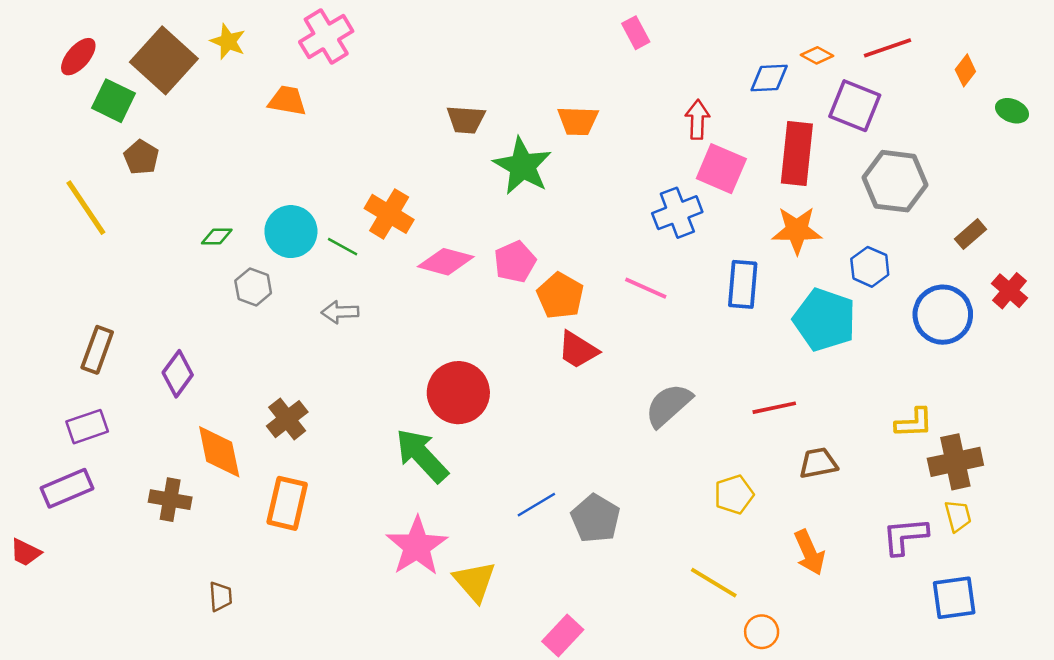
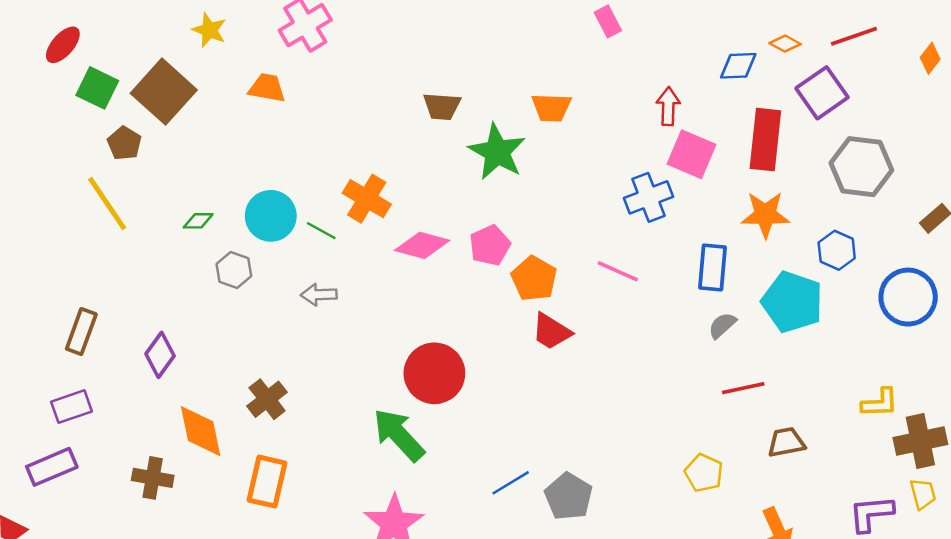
brown square: (164, 60) -> (164, 92), moved
purple square: (855, 106) -> (822, 93), turned 33
yellow line: (86, 208) -> (107, 204), moved
gray semicircle: (668, 405) -> (722, 325), moved, size x0.6
yellow pentagon: (734, 495) -> (704, 473), turned -30

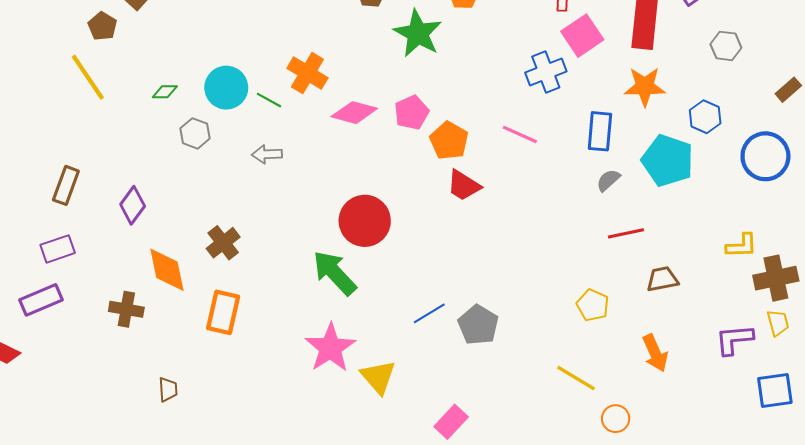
pink square: (692, 154) -> (582, 36), turned 33
gray hexagon: (861, 167) -> (726, 46), size x0.6

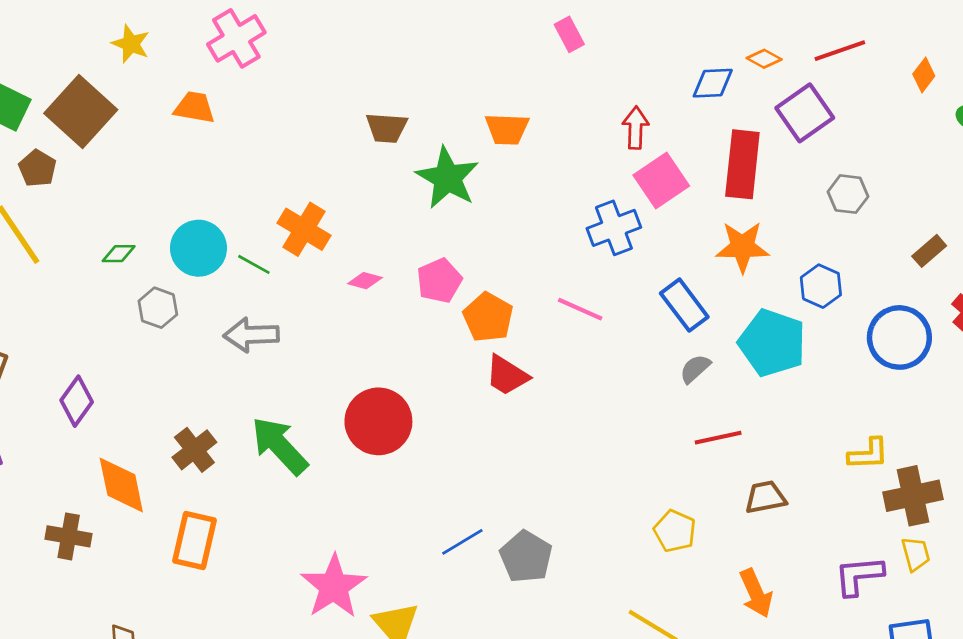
pink diamond: (354, 113) -> (365, 281), size x0.6
blue rectangle: (600, 131) -> (684, 305), turned -42
gray arrow: (267, 154) -> (251, 335), size x1.4
green arrow: (335, 273) -> (280, 446), moved

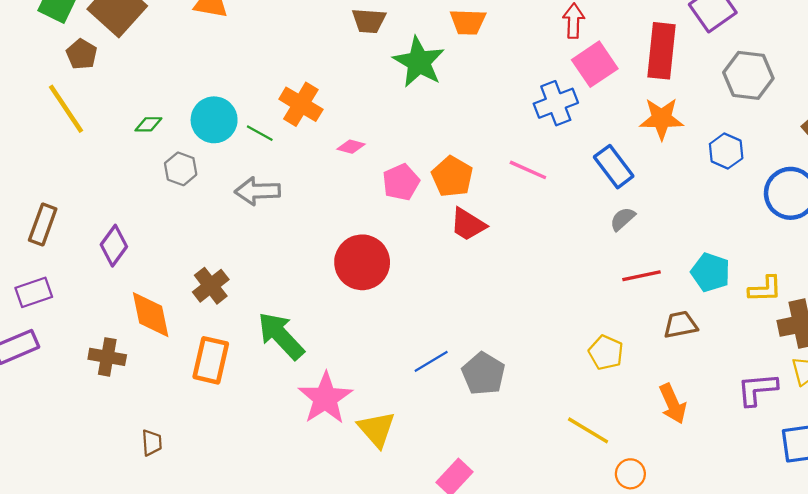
gray hexagon: (848, 194) -> (748, 75), size x1.5
pink pentagon: (439, 281) -> (401, 182), moved
cyan pentagon: (772, 343) -> (711, 272), moved, size x0.7
green arrow: (280, 446) -> (281, 336), moved

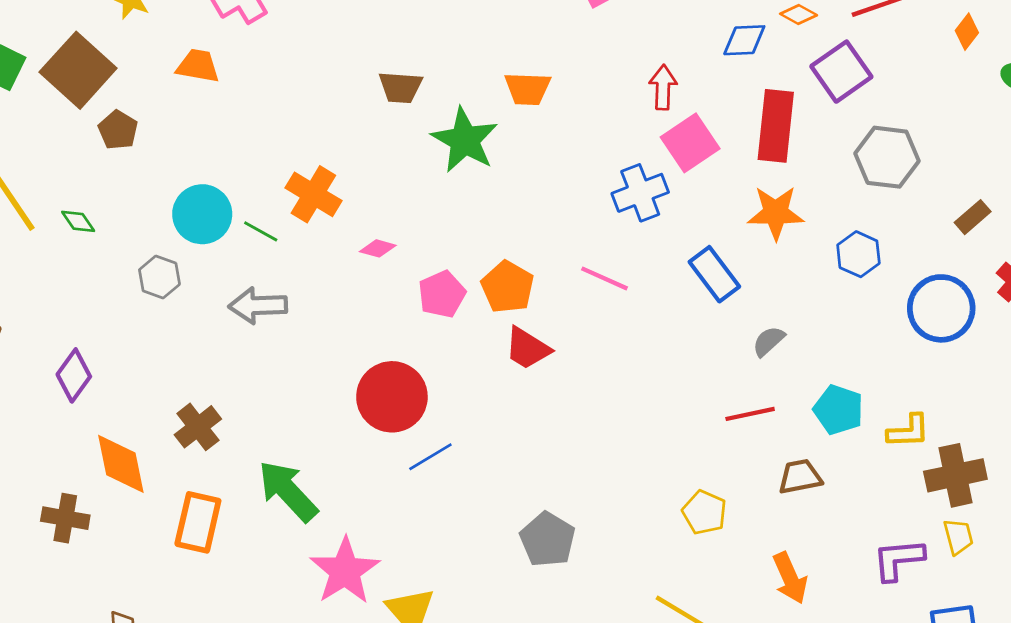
brown pentagon: (82, 54) -> (118, 130), moved
green diamond: (148, 124) -> (78, 221), moved, turned 56
gray semicircle: (623, 219) -> (769, 341), moved
blue line: (431, 361) -> (430, 457), moved

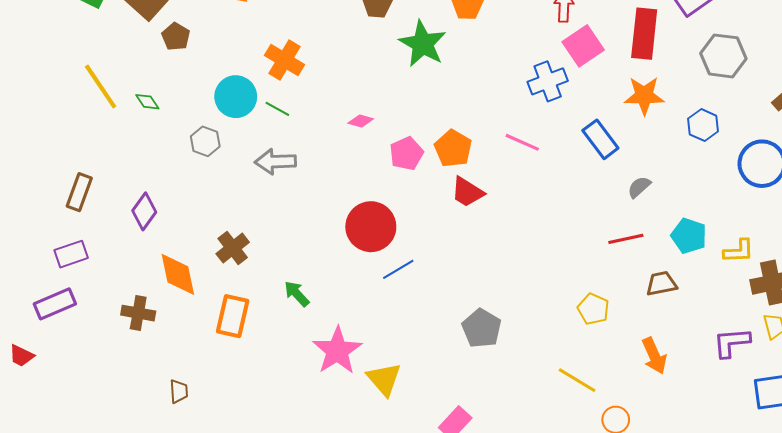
orange cross: (313, 194) -> (284, 60), moved
green arrow: (288, 491) -> (297, 294), size x0.6

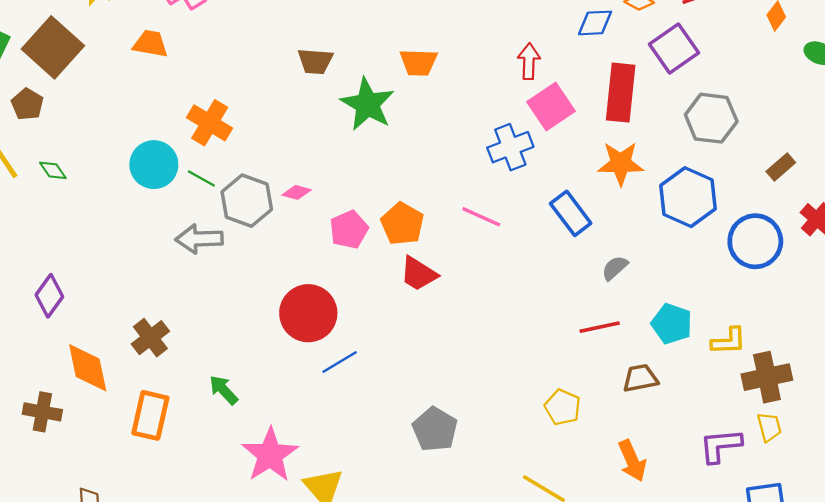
brown pentagon: (176, 37) -> (27, 104), moved
blue hexagon: (703, 125) -> (688, 197), size x1.6
gray hexagon: (205, 141) -> (247, 201), moved, size x1.5

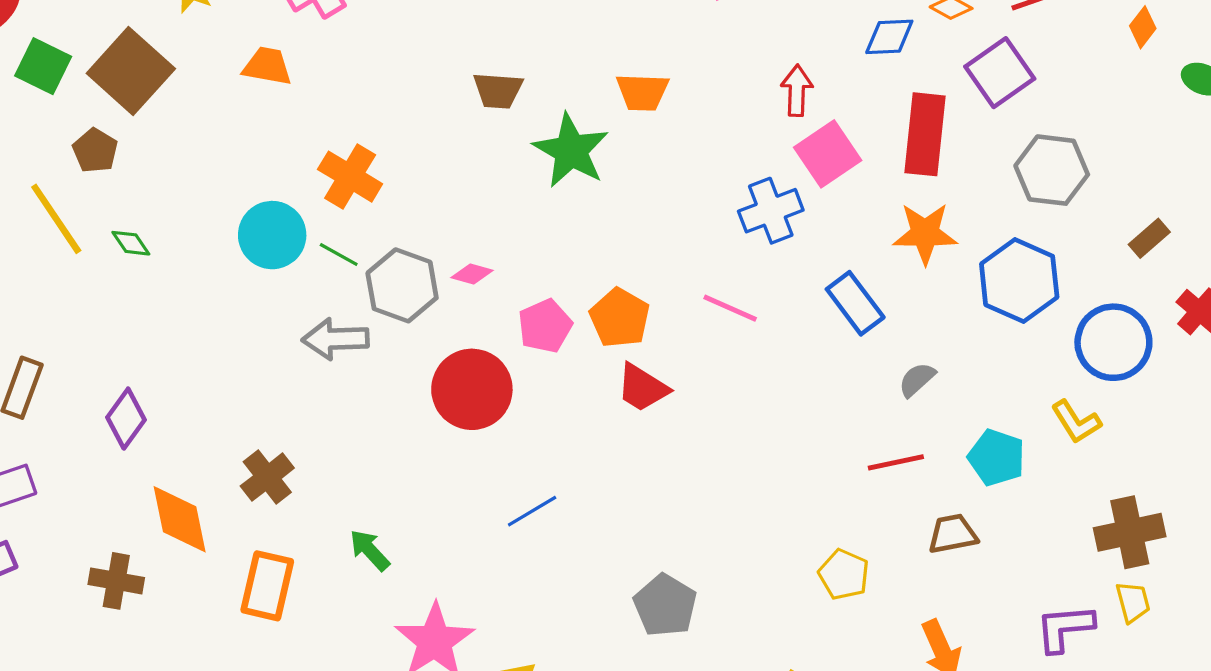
red circle: (308, 313) -> (472, 389), moved
yellow L-shape: (729, 341) -> (1076, 422), moved, turned 60

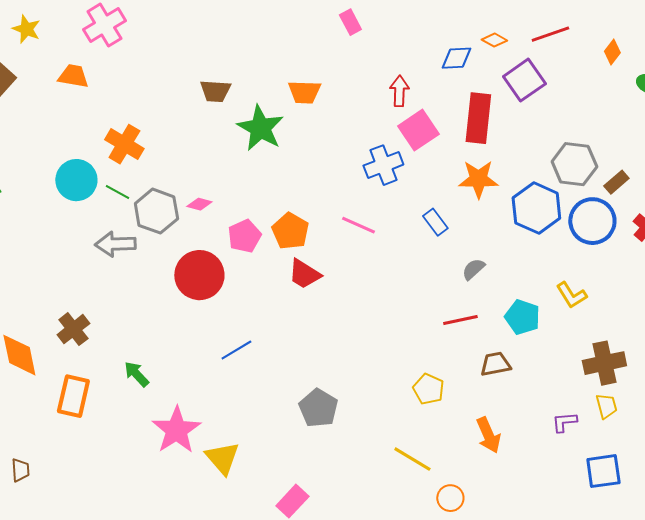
gray hexagon: (1052, 170) -> (574, 164), moved
blue rectangle: (855, 303) -> (435, 222), size x0.7
blue circle: (1113, 342) -> (592, 221), moved
purple L-shape: (1065, 628) -> (564, 422), size x0.7

